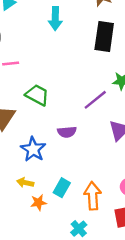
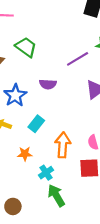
cyan rectangle: (62, 188) -> (36, 124), moved
orange star: (38, 202) -> (25, 154), moved

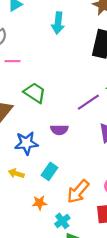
blue star: (15, 95) -> (26, 143), turned 30
orange arrow: (63, 145) -> (78, 191), turned -140

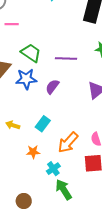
purple line: (88, 102) -> (66, 58), moved, turned 35
purple semicircle: (59, 130) -> (52, 87), turned 126
blue star: (26, 143) -> (26, 79), moved

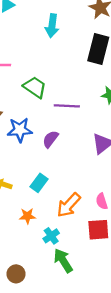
green trapezoid: (31, 53) -> (35, 87), moved

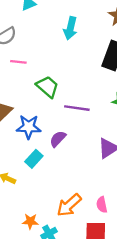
cyan rectangle: (39, 183) -> (34, 159), moved
orange star: (27, 216) -> (30, 221), moved

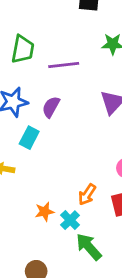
green trapezoid: (47, 87) -> (23, 49), turned 75
orange arrow: (69, 205) -> (87, 195), moved, size x0.7

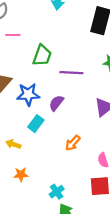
orange arrow: (87, 195) -> (73, 143), moved
orange star: (44, 212) -> (21, 174), moved

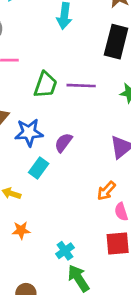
purple line: (71, 73) -> (81, 86), moved
orange arrow: (73, 143) -> (106, 191), moved

